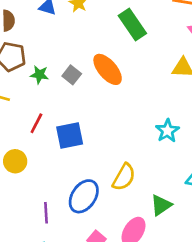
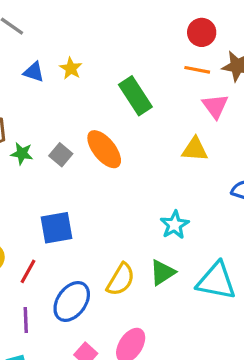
red line: (36, 123) -> (28, 271), moved
green triangle: (161, 205) -> (162, 272), moved

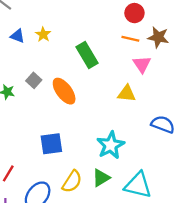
gray square: (61, 155) -> (34, 80), moved
cyan star: (175, 225) -> (111, 145), size x1.4
blue square: (56, 228) -> (51, 144), moved

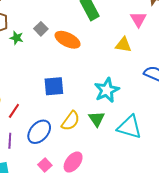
orange ellipse: (64, 91) -> (68, 40), turned -30
green triangle: (101, 178) -> (97, 119), turned -36

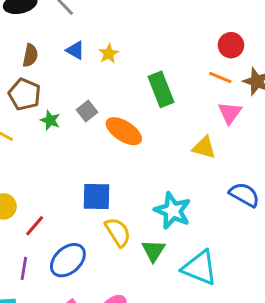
cyan star: (107, 90) -> (173, 211), turned -30
yellow semicircle: (71, 121) -> (118, 232), moved, turned -75

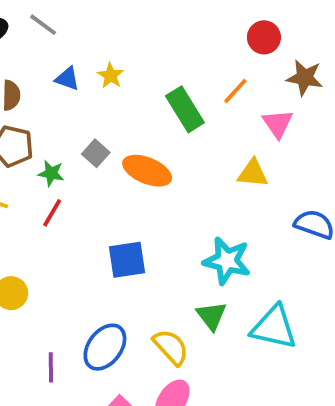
orange line: (220, 78) -> (235, 91), moved, turned -60
red line: (35, 226) -> (52, 213), moved
yellow semicircle: (118, 232) -> (171, 347), moved

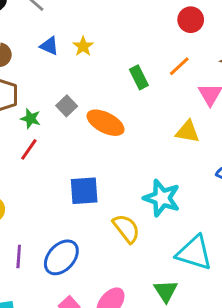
red circle: (264, 37) -> (191, 20), moved
green rectangle: (185, 109) -> (139, 77), size x0.7
green triangle: (211, 316) -> (166, 291), moved
yellow semicircle: (171, 347) -> (126, 228), moved
purple line: (51, 367) -> (19, 257), moved

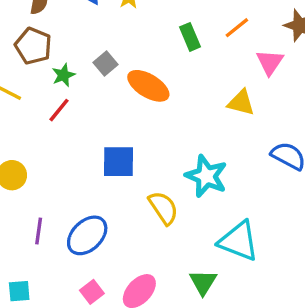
green star: (31, 119) -> (63, 75), turned 30

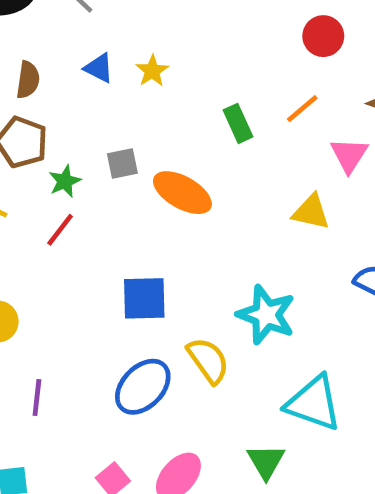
gray square: (106, 63) -> (122, 163), turned 30
blue ellipse: (87, 235) -> (143, 387), moved

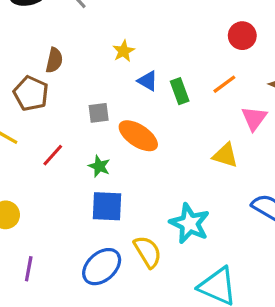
blue triangle: (99, 68) -> (148, 81), moved
brown semicircle: (28, 80) -> (54, 60), moved
green star: (65, 181) -> (99, 166), moved, turned -30

